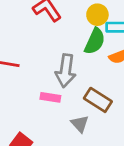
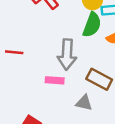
gray triangle: (80, 124) -> (84, 103), turned -30

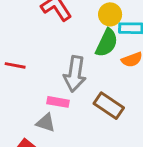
gray triangle: (84, 103) -> (46, 123), moved

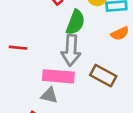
green semicircle: (107, 43) -> (75, 22), moved
pink rectangle: (58, 102) -> (58, 76), size x1.6

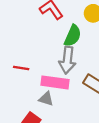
red line: (18, 48) -> (21, 68), moved

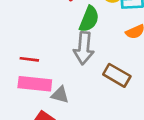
pink rectangle: (55, 82) -> (35, 84), moved

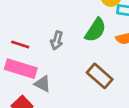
green semicircle: (89, 19) -> (96, 30), moved
gray arrow: (84, 48) -> (57, 40), moved, size x0.6

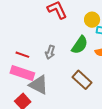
gray triangle: (43, 84) -> (39, 85), size x1.5

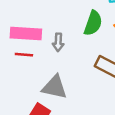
pink rectangle: (22, 73) -> (26, 33), moved

